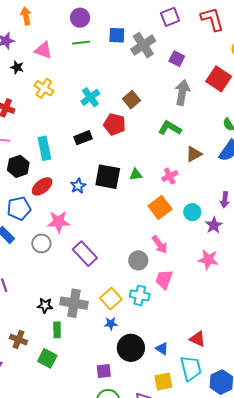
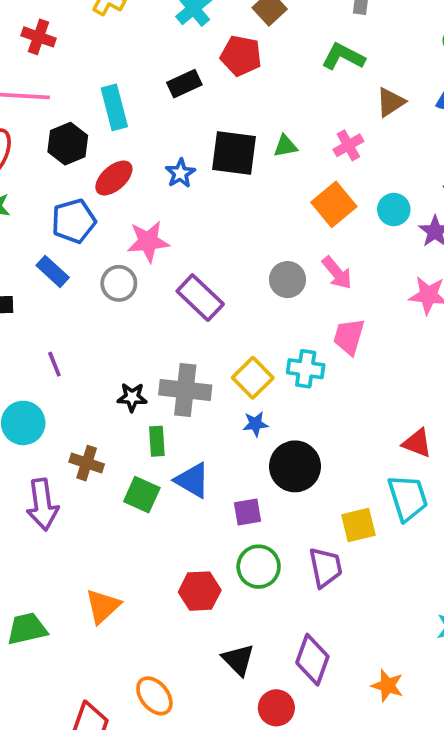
gray circle: (138, 260) -> (287, 280), moved
blue triangle: (162, 349) -> (192, 480), moved, size x1.5

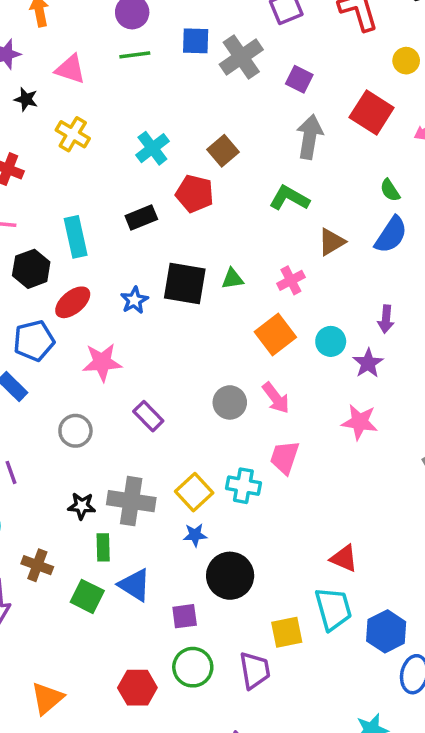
gray circle: (119, 283) -> (75, 431), moved
purple rectangle: (200, 298) -> (148, 416), size x0.7

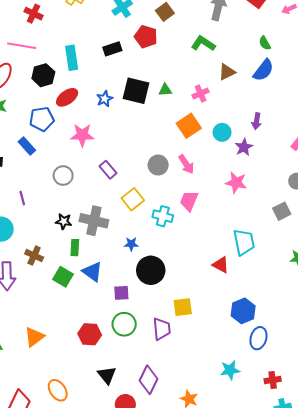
yellow square: (194, 492) -> (133, 199), moved
cyan trapezoid: (333, 609) -> (244, 242), moved

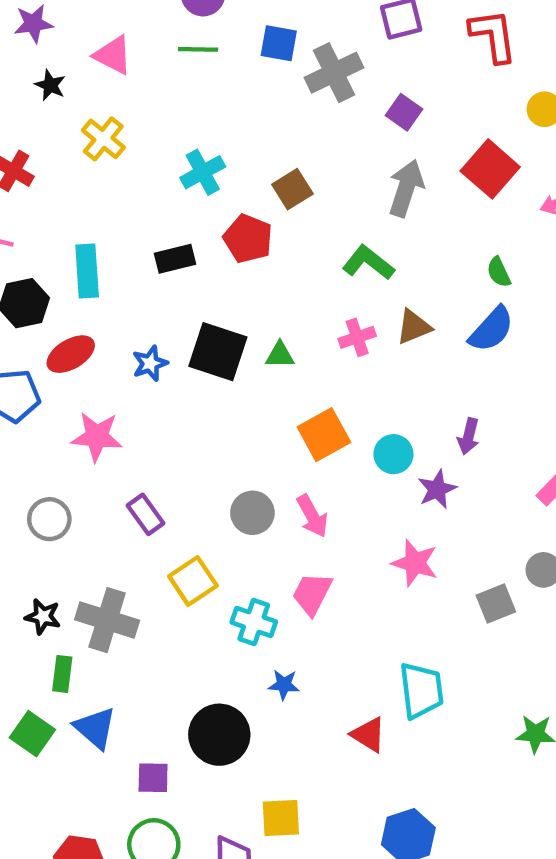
pink cross: (201, 94) -> (357, 337), moved
gray square: (282, 211) -> (496, 604), moved
blue star: (131, 244) -> (284, 685), moved

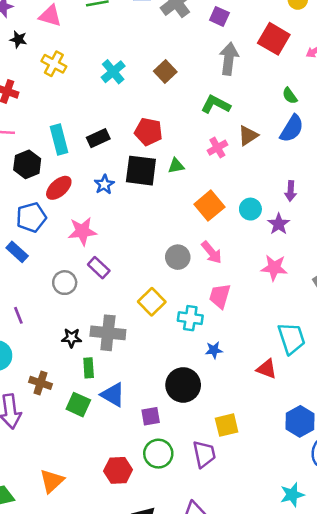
red pentagon: (248, 239) -> (148, 132), moved
black rectangle: (175, 259) -> (98, 138), moved
purple rectangle: (145, 514) -> (99, 268), moved

